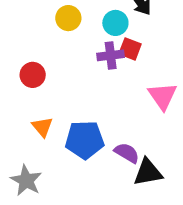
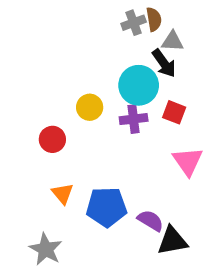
yellow circle: (68, 18) -> (90, 107), moved
cyan circle: (115, 23) -> (139, 85), size x1.5
red square: (130, 49) -> (174, 112), moved

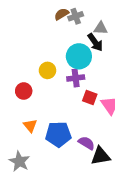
brown semicircle: (154, 19) -> (62, 14), moved, turned -112
red square: (174, 112) -> (90, 97), moved

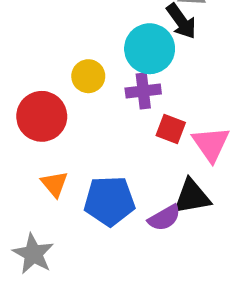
red circle: (24, 91) -> (42, 116), size x1.5
purple semicircle: (86, 143) -> (164, 218), turned 119
black triangle: (101, 156) -> (192, 197), moved

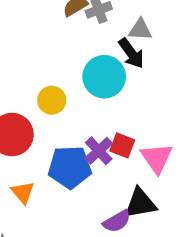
purple cross: (143, 91) -> (99, 151), moved, turned -36
blue pentagon: (109, 201) -> (70, 167), moved

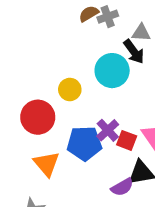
red square: (122, 145) -> (127, 140), moved
orange triangle: (23, 192) -> (46, 164), size x1.4

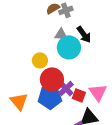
gray triangle: (141, 33) -> (61, 34), moved
red circle: (38, 117) -> (52, 79), moved
orange triangle: (46, 164) -> (19, 101), moved

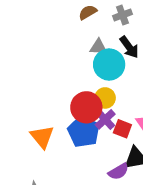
gray cross: (66, 10) -> (122, 15), moved
yellow circle: (40, 60) -> (105, 98), moved
blue pentagon: (50, 97) -> (84, 131), turned 30

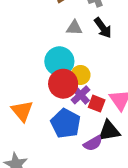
cyan circle: (109, 65) -> (59, 61), moved
blue pentagon: (84, 131) -> (66, 123), moved

